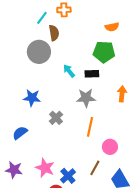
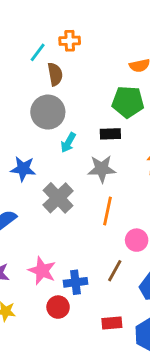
gray circle: (39, 52) -> (48, 112), moved
cyan arrow: (69, 71) -> (68, 143), moved, turned -112
gray cross: (56, 118) -> (58, 198), size x1.5
blue cross: (68, 176) -> (75, 282), turned 35

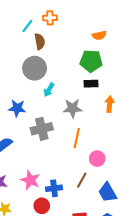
black rectangle: (110, 134) -> (91, 84), moved
gray cross: (58, 198) -> (42, 129), turned 30

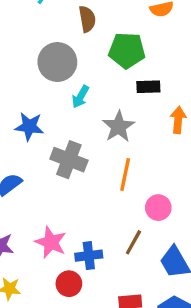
brown semicircle: (40, 41) -> (87, 19), moved
green pentagon: (91, 61) -> (127, 50), moved
gray star: (73, 108) -> (119, 127), turned -30
gray cross: (42, 129) -> (69, 160), turned 35

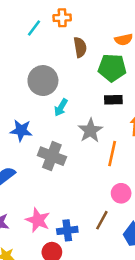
brown semicircle: (87, 19) -> (80, 47), moved
green pentagon: (127, 50) -> (112, 68), moved
orange line: (125, 174) -> (112, 154), moved

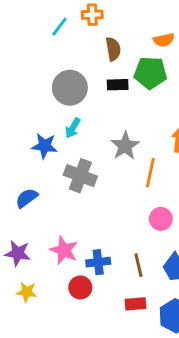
black rectangle: (113, 100) -> (118, 85), moved
cyan arrow: (61, 107) -> (73, 128), moved
brown line: (102, 220) -> (138, 265), moved, turned -42

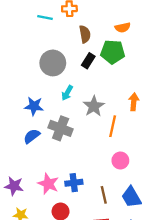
cyan line: (59, 27) -> (45, 18), turned 64
black rectangle: (118, 85) -> (88, 61), turned -56
cyan arrow: (73, 128) -> (67, 93), moved
blue semicircle: (27, 198) -> (32, 136), moved
blue cross: (98, 262) -> (74, 183), moved

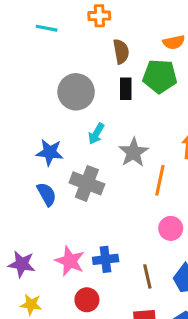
cyan line: (45, 18) -> (47, 28), moved
black rectangle: (88, 61) -> (126, 89), turned -32
blue semicircle: (32, 136) -> (47, 194), turned 98

